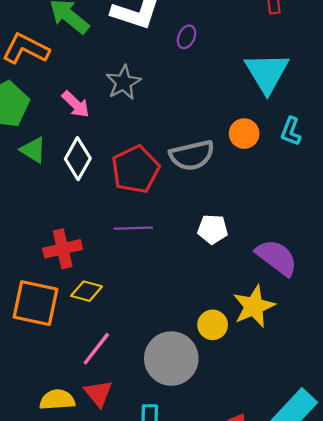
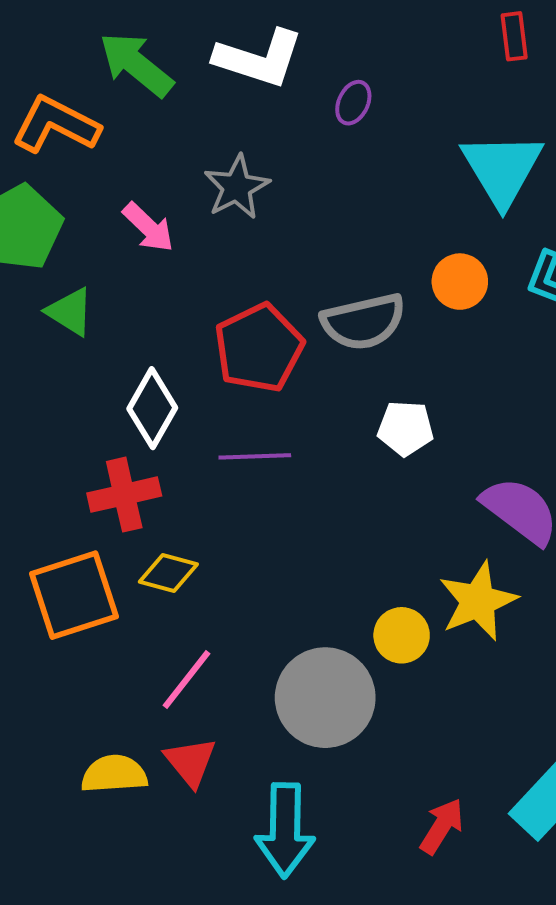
white diamond: (78, 159) -> (152, 408), moved
white pentagon: (213, 229) -> (406, 428), moved
orange square: (35, 303) -> (74, 595), turned -30

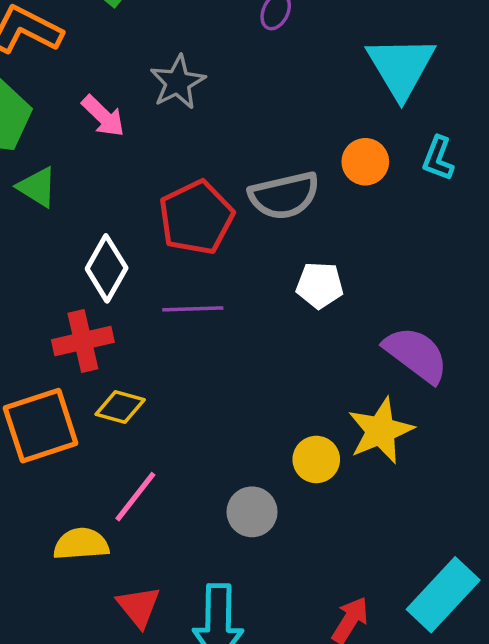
gray circle: (325, 698) -> (252, 512), size x0.6
red triangle: (191, 762) -> (139, 607), moved
yellow semicircle: (114, 774) -> (81, 544), moved

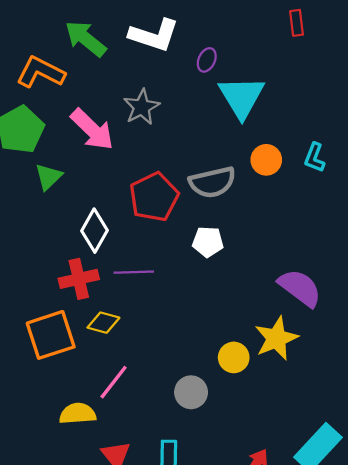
cyan triangle: (401, 67) -> (242, 97), moved
pink arrow: (103, 116) -> (92, 130), size x1.5
green triangle: (37, 187) -> (48, 177), turned 44
white pentagon: (320, 285) -> (208, 242), moved
purple line: (193, 309) -> (134, 272), moved

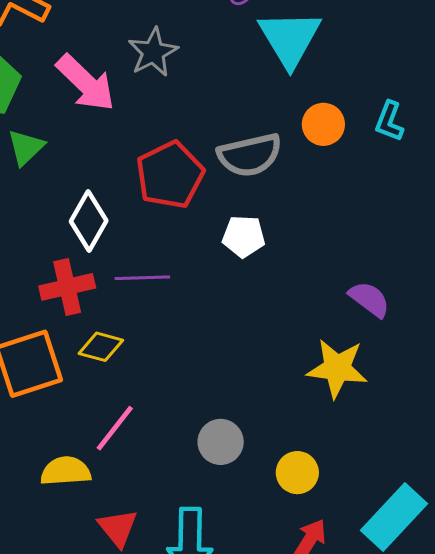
purple semicircle: (300, 288) -> (369, 299), size x0.7
yellow star: (276, 338) -> (337, 368), turned 30
yellow circle: (234, 357) -> (297, 473), moved

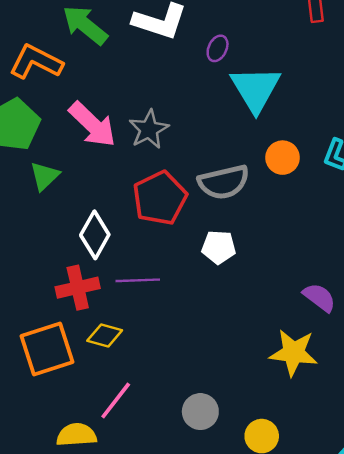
gray star: (153, 52) -> (149, 129), moved

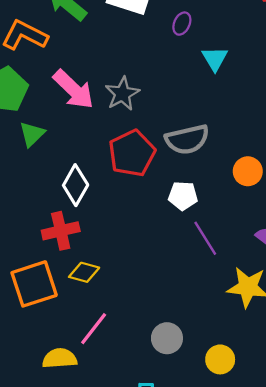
cyan triangle: (256, 89) -> (215, 59), size x0.6
orange circle: (283, 158) -> (248, 171), moved
purple line: (138, 280) -> (205, 238), moved, turned 60

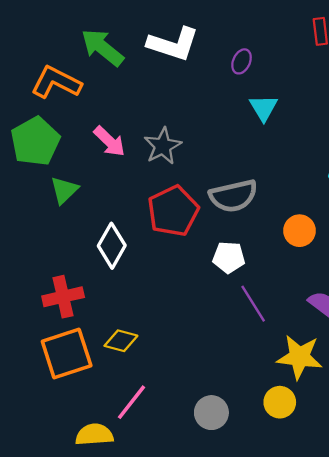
purple ellipse: (182, 24) -> (242, 61), moved
pink arrow: (73, 89) -> (109, 141), size x0.7
red cross: (61, 231) -> (63, 297), moved
yellow circle: (220, 359) -> (280, 402), moved

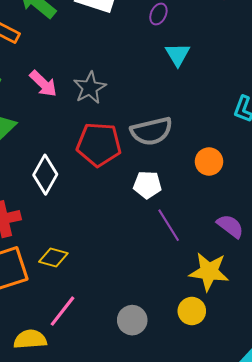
red pentagon: (173, 211) -> (99, 144), turned 30

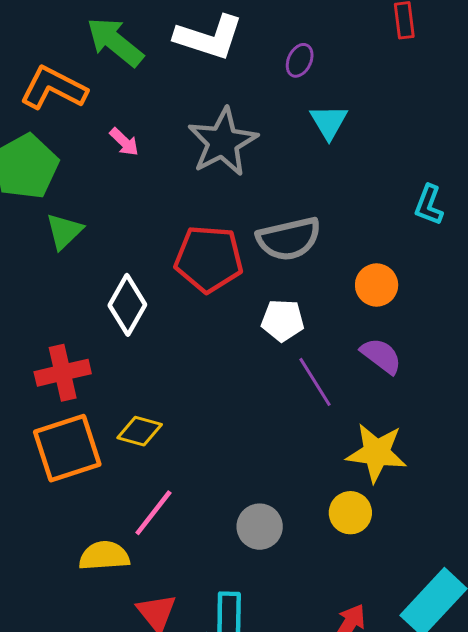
pink arrow: (43, 84) -> (124, 142), moved, size x0.7
gray star: (90, 88) -> (223, 142), moved, size x1.4
purple semicircle: (230, 226) -> (381, 356), moved

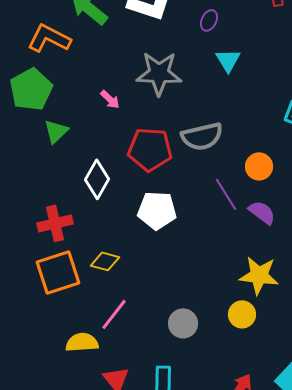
pink arrow: (124, 142) -> (110, 99), moved
gray star: (223, 142) -> (159, 73), turned 30
white pentagon: (283, 320) -> (157, 210), moved, size x1.4
purple line: (315, 382) -> (226, 194), moved

